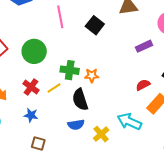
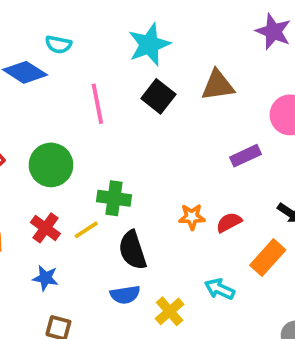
black square: (95, 25) -> (158, 96), moved
orange star: (92, 75) -> (192, 217), moved
red semicircle: (143, 85) -> (229, 222), moved
cyan arrow: (129, 122) -> (220, 289), size x0.7

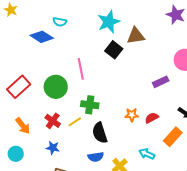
brown triangle: (218, 85) -> (136, 36), moved
pink line: (97, 104) -> (81, 69), moved

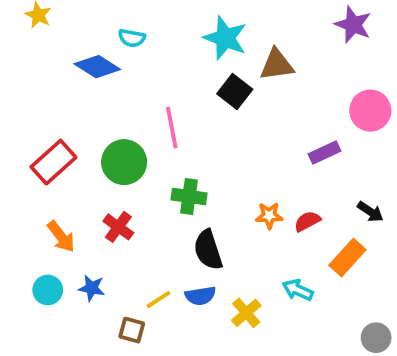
cyan star: (109, 22) -> (225, 38), turned -30
yellow line: (75, 122) -> (158, 300), moved
blue star: (53, 148) -> (92, 288), moved

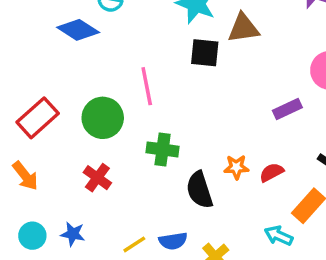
black square: (235, 91) -> (205, 53), turned -32
orange arrow: (61, 237) -> (25, 176), moved
black semicircle: (208, 250) -> (199, 190), moved
cyan arrow: (298, 290) -> (279, 236), moved

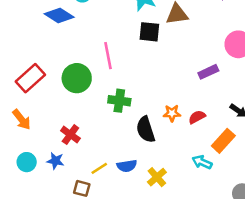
red cross: (97, 178) -> (70, 135), moved

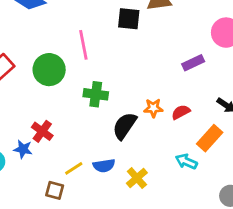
black semicircle: (146, 130) -> (125, 126), turned 52
blue star: (55, 161) -> (23, 149), moved

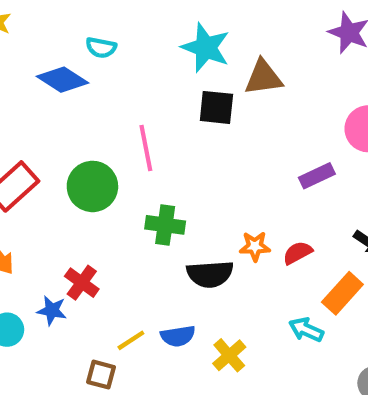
black semicircle: (125, 126) -> (210, 274), turned -128

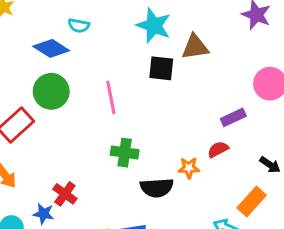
green circle: (92, 186) -> (51, 91), moved
red semicircle: (298, 253) -> (218, 149), moved

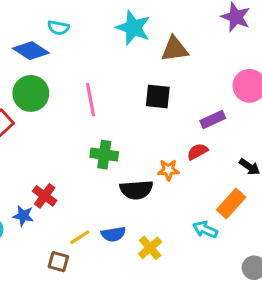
black square: (161, 68) -> (158, 97), moved

